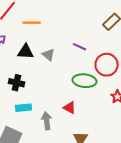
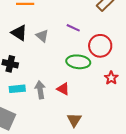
black triangle: (26, 52) -> (19, 33), turned 30
gray arrow: (47, 121) -> (40, 90), moved

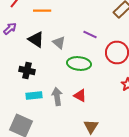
green ellipse: (78, 62) -> (79, 64), moved

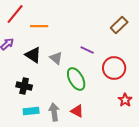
green ellipse: (79, 64) -> (76, 79), turned 55

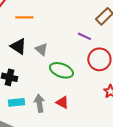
purple line: (87, 50) -> (84, 36), moved
green ellipse: (76, 79) -> (61, 70), turned -40

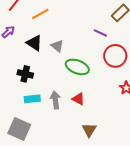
orange line: (24, 17) -> (40, 14), turned -30

